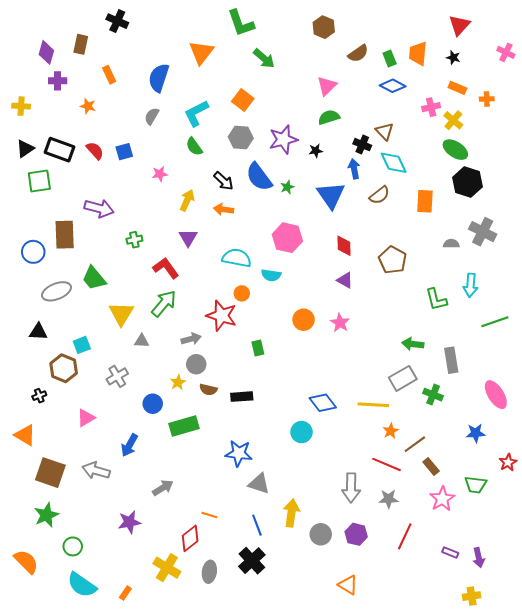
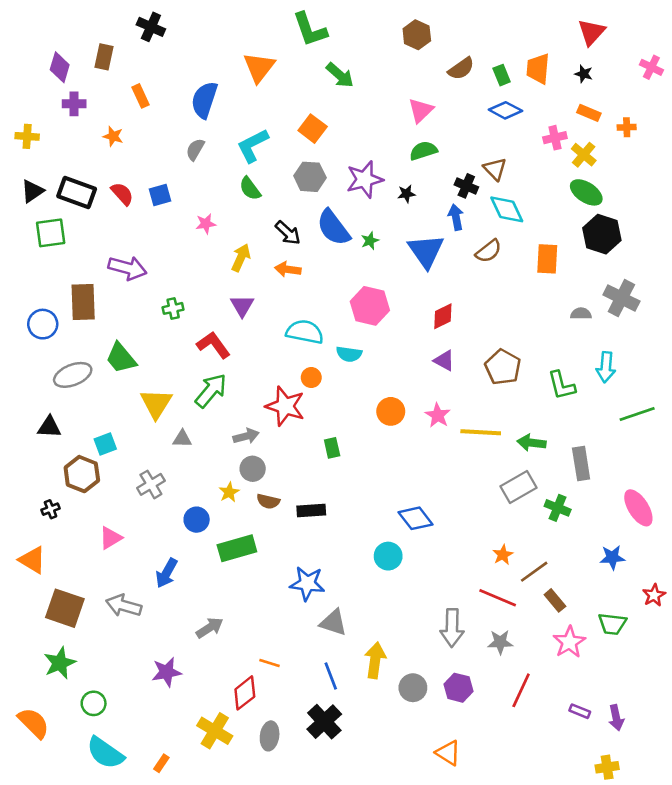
red diamond: (344, 246) -> (443, 316), turned 65
brown pentagon: (393, 260) -> (503, 367), moved
yellow line: (373, 405) -> (481, 432), moved

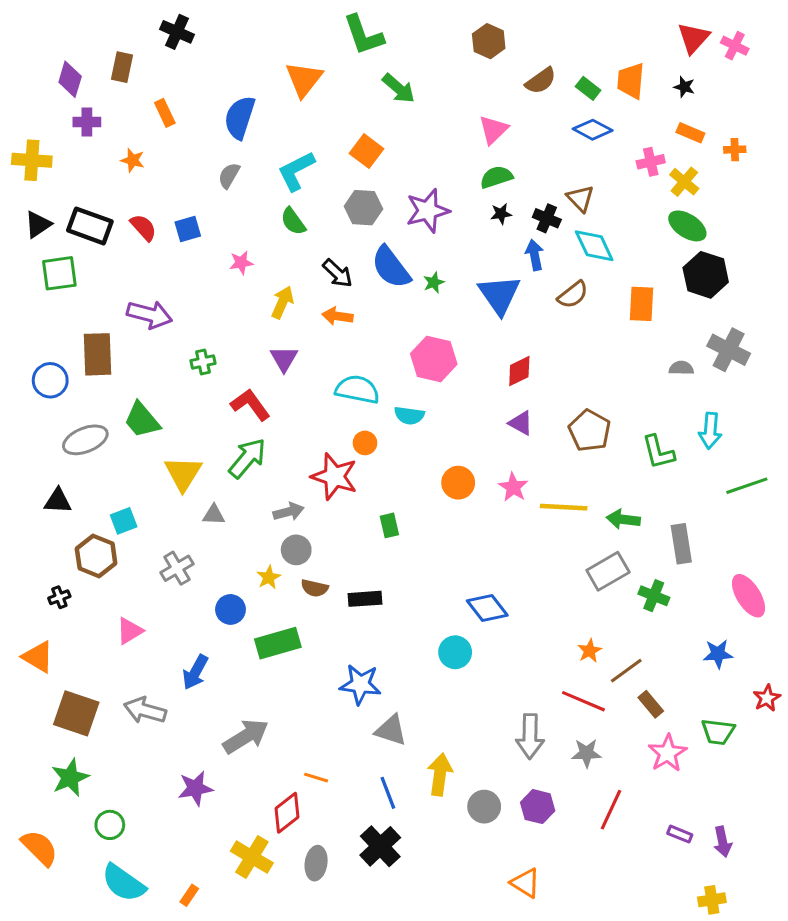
pink cross: (651, 67) -> (735, 46), moved
green rectangle: (502, 75) -> (588, 88), turned -30
yellow cross: (27, 136) -> (32, 160), size x1.4
black star: (406, 194) -> (501, 214), moved
gray arrow: (210, 628) -> (246, 736), size x1.4

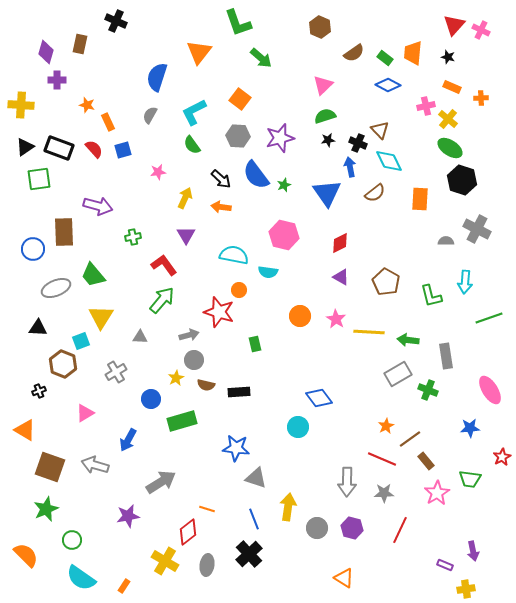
orange rectangle: (165, 113) -> (108, 122), moved
yellow triangle: (183, 473) -> (101, 317), moved
purple rectangle: (680, 834) -> (445, 565), moved

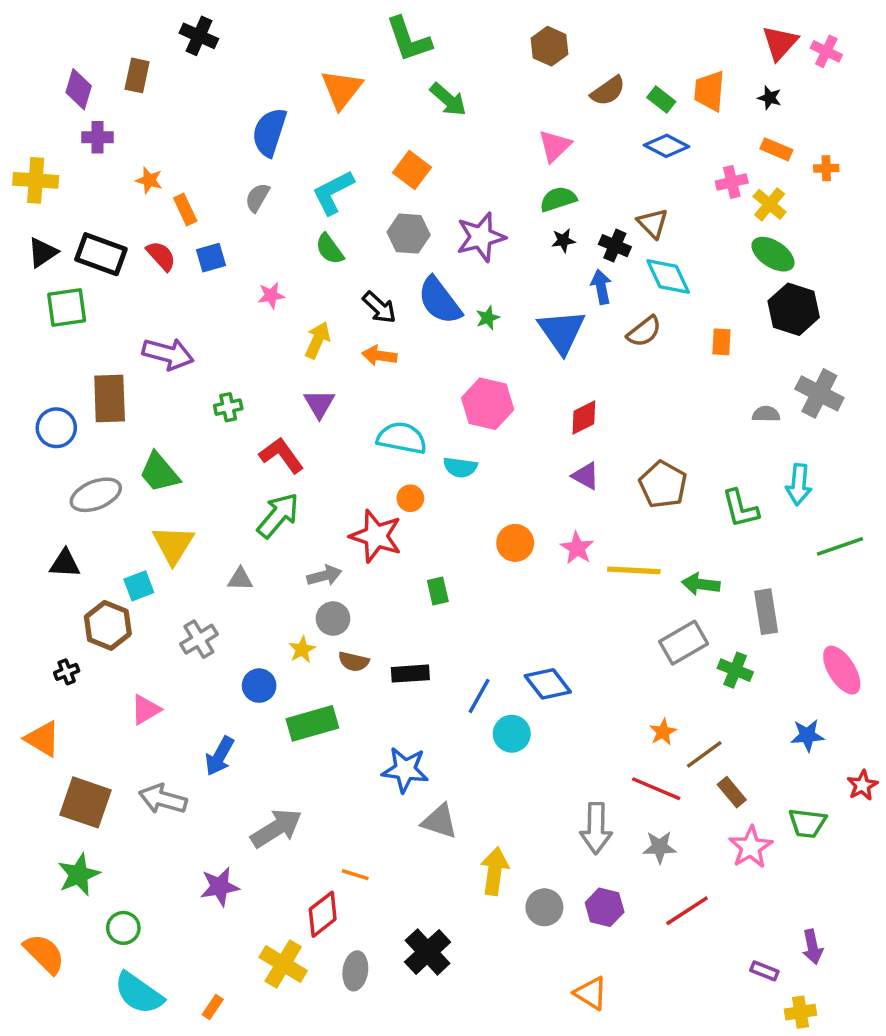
orange rectangle: (420, 199) -> (721, 342), size x0.7
blue line: (254, 519) -> (479, 696), moved, turned 50
red line: (400, 530) -> (687, 911), turned 32

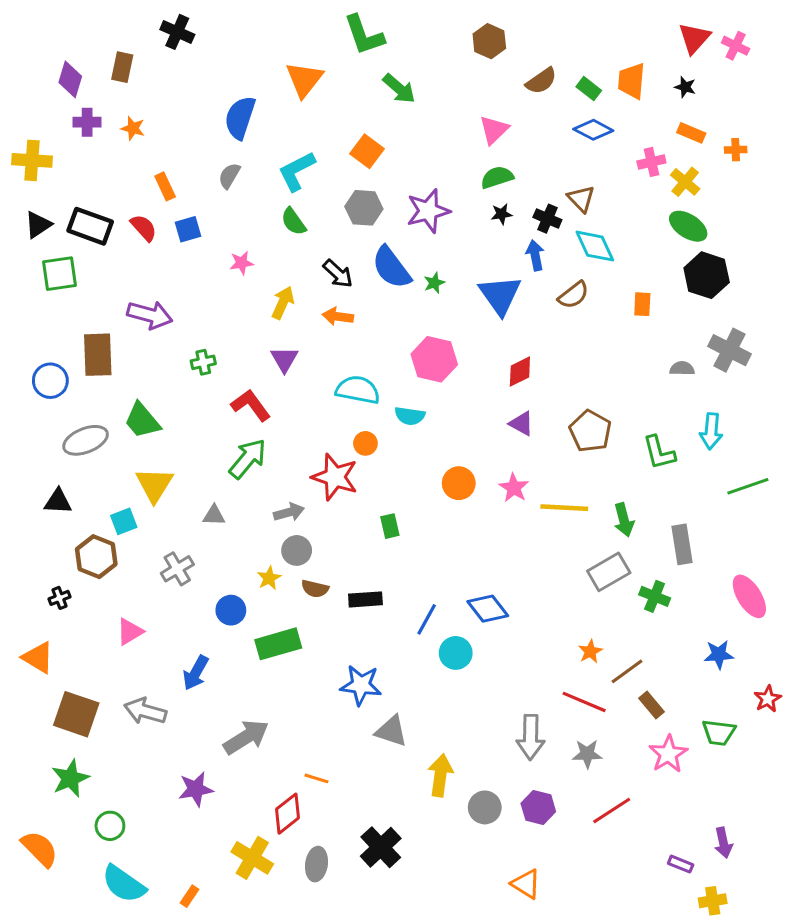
orange star: (149, 180) -> (133, 128), moved
green arrow: (701, 584) -> (624, 520), turned -112

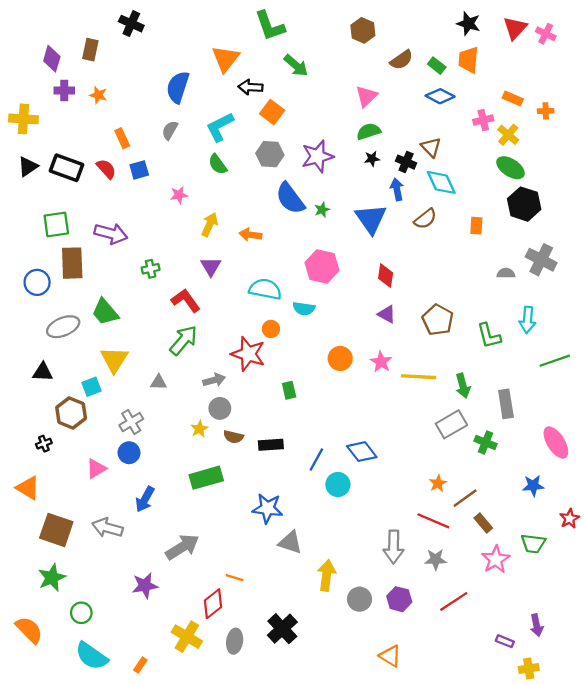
black star: (685, 87) -> (468, 24), moved, size x1.5
green square: (60, 274) -> (56, 224), moved
black arrow: (338, 274) -> (250, 87), moved, turned 140
red diamond: (520, 372) -> (386, 276), turned -55
blue circle: (231, 610) -> (129, 453), moved

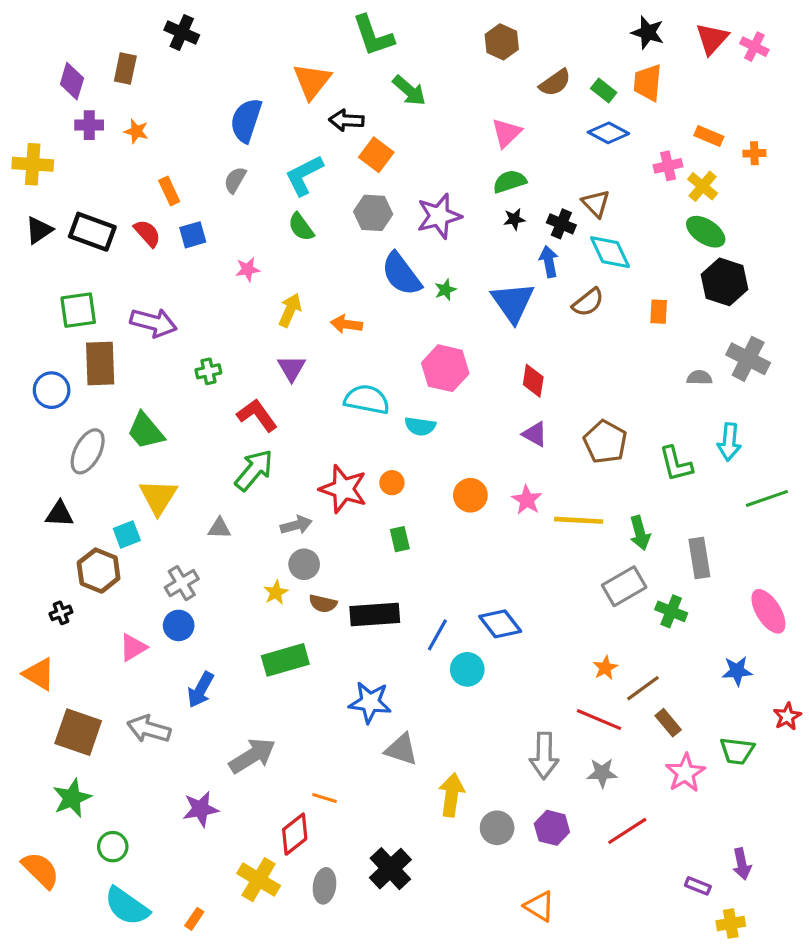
gray ellipse: (63, 327) -> (88, 451), turned -40
orange circle: (271, 329) -> (392, 483), moved
black rectangle: (271, 445) -> (375, 614), size x1.4

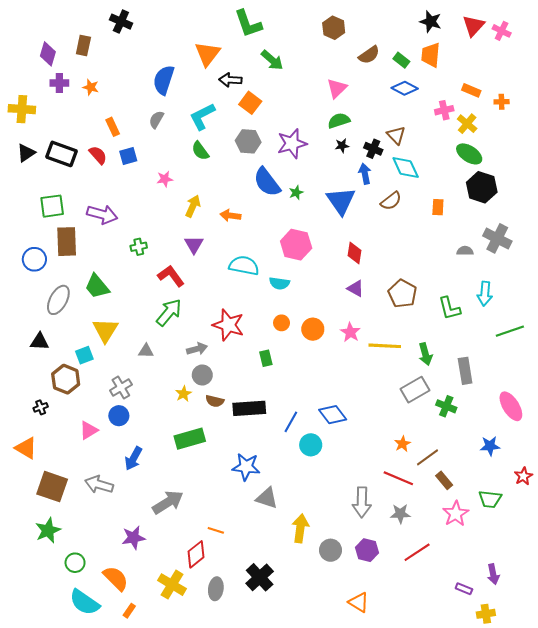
orange circle: (392, 483) -> (282, 323), moved
orange semicircle: (41, 870) -> (116, 578), moved

